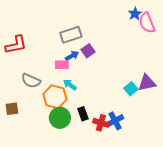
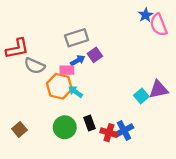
gray semicircle: (31, 81) -> (35, 66), moved
orange hexagon: (55, 97) -> (59, 86), moved
brown square: (12, 109) -> (19, 129), moved, turned -32

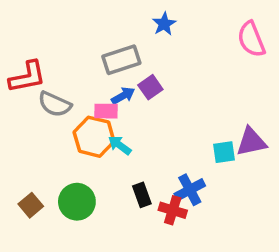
blue star: (146, 15) -> (164, 24), moved
cyan square: (141, 96) -> (224, 152), turned 32
green circle: (65, 127) -> (77, 202), moved
blue cross: (124, 130) -> (190, 190), moved

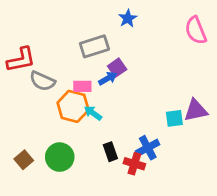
blue arrow: (123, 96) -> (108, 78), moved

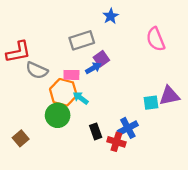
pink semicircle: (196, 30) -> (156, 39), moved
green circle: (60, 157) -> (58, 115), moved

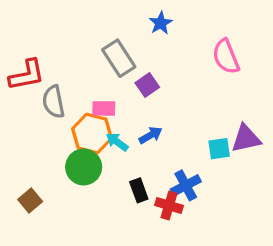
gray rectangle: (82, 40) -> (119, 58), turned 75
blue arrow: (93, 68) -> (151, 135), moved
gray semicircle: (37, 70) -> (54, 102), turned 55

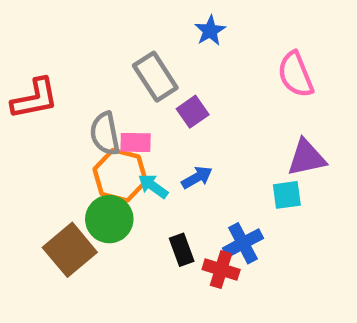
gray semicircle: (54, 102) -> (105, 134), moved
purple triangle: (246, 139) -> (307, 158), moved
brown square: (30, 200) -> (70, 250), moved, size x1.6

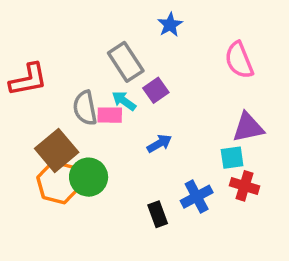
orange hexagon: (120, 175) -> (58, 182), moved
cyan arrow: (153, 186) -> (124, 101), moved
brown square: (70, 250) -> (57, 150), moved
black rectangle: (182, 250) -> (158, 214), moved
red cross: (221, 269) -> (244, 186), moved

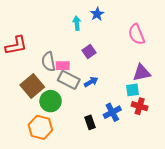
gray rectangle: (126, 62) -> (69, 80), moved, turned -30
cyan arrow: (124, 101) -> (77, 23), moved, turned 48
orange hexagon: (58, 182) -> (40, 127), moved

